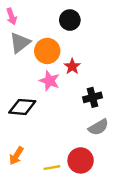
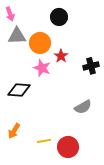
gray triangle: (20, 43) -> (17, 36), turned 36
black cross: (92, 97) -> (91, 66), moved
red circle: (81, 160) -> (68, 147), moved

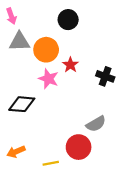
black cross: (91, 66) -> (105, 76), turned 35
orange arrow: (14, 131) -> (16, 152), turned 35
red circle: (68, 147) -> (79, 147), moved

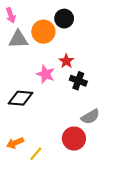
orange circle: (46, 50) -> (43, 32), moved
black cross: (105, 76) -> (78, 81), moved
yellow line: (51, 163) -> (36, 154), moved, turned -40

